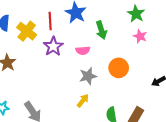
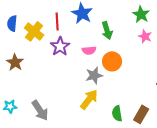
orange circle: (119, 68) -> (112, 61), moved
yellow arrow: (83, 101) -> (89, 99), size x1.5

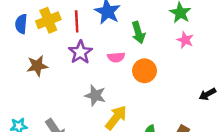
yellow cross: (34, 31) -> (48, 20), moved, turned 30
brown star: (15, 62) -> (37, 66), moved, turned 30
gray star: (94, 75) -> (95, 95), moved, turned 30

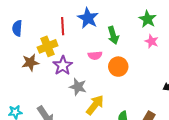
yellow cross: (48, 20) -> (48, 46), moved
purple star: (80, 52) -> (63, 66), moved

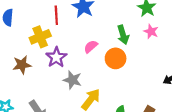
green arrow: (113, 35) -> (123, 35), moved
pink semicircle: (95, 55) -> (91, 47), turned 144
brown star: (30, 63) -> (22, 65), moved

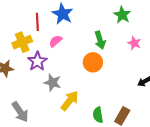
pink star: (151, 31) -> (134, 43), moved
pink semicircle: (91, 47) -> (56, 41), moved

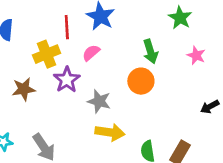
gray star: (52, 83) -> (99, 101), moved
yellow arrow: (70, 101) -> (110, 132), turned 60

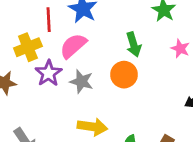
pink semicircle: (91, 53) -> (73, 46), size x1.5
gray star: (99, 101) -> (81, 81), moved

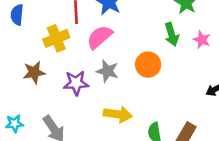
green arrow: (134, 44) -> (172, 34), moved
purple star: (49, 73) -> (76, 83), moved, turned 30

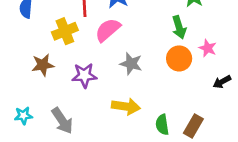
pink star: (202, 40) -> (208, 48), moved
orange circle: (148, 65) -> (179, 58), moved
gray star: (107, 71) -> (131, 64), moved

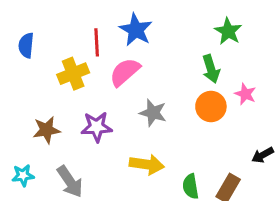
brown star: (43, 65) -> (47, 130), moved
black arrow: (222, 82) -> (263, 155), moved

